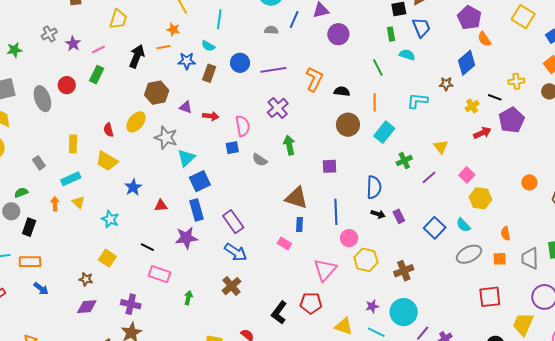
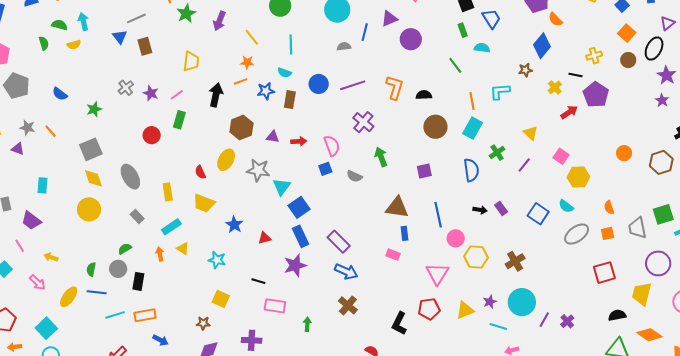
gray ellipse: (42, 99) -> (130, 177), moved
orange line: (375, 102) -> (472, 101), moved
blue semicircle: (374, 187) -> (471, 170), moved
yellow triangle: (344, 326) -> (465, 310), moved, turned -30

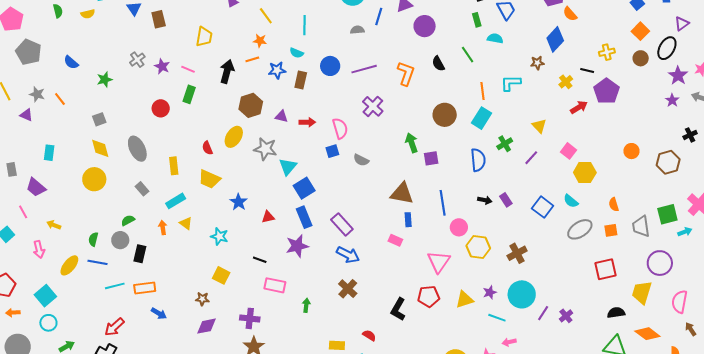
pink line: (177, 95) -> (188, 69), turned 56
black semicircle: (424, 95) -> (438, 64), moved, turned -119
gray square: (91, 149) -> (99, 119), size x0.6
green arrow: (381, 157) -> (412, 143), moved
pink arrow: (37, 282) -> (39, 249), turned 30

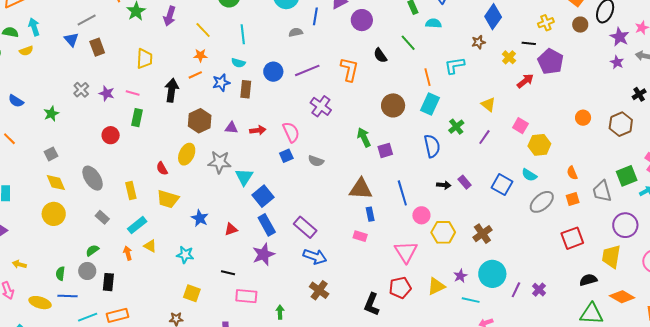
yellow ellipse: (69, 265) -> (40, 303), turned 75

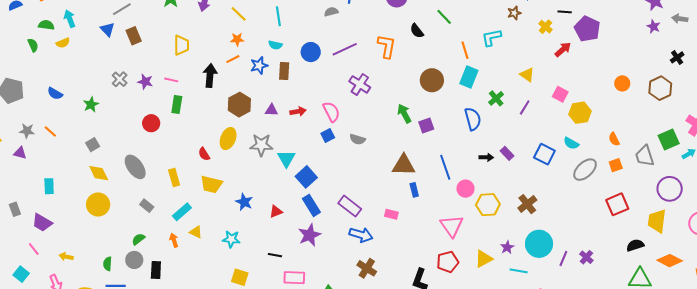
pink rectangle: (360, 236) -> (391, 214), moved

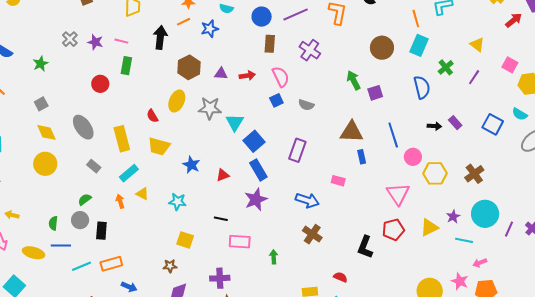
brown rectangle: (284, 71) -> (270, 44), moved
yellow rectangle: (174, 178) -> (122, 139), size x1.4
purple rectangle: (350, 206) -> (297, 150), moved, turned 70

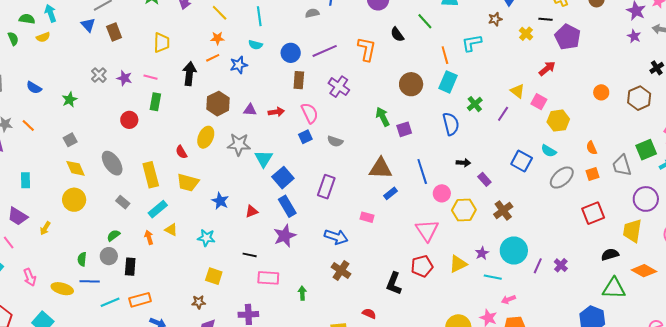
red arrow: (514, 20) -> (547, 68), moved
yellow triangle: (477, 45) -> (518, 91), moved
purple rectangle: (455, 123) -> (484, 179), moved
blue rectangle: (362, 157) -> (390, 193), turned 64
yellow arrow: (12, 215) -> (45, 228), moved, turned -72

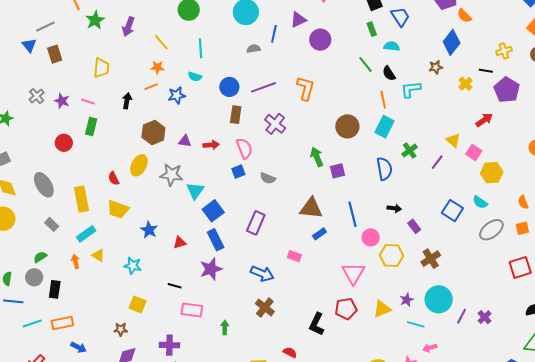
black semicircle: (397, 34) -> (389, 73), moved
black arrow: (189, 74) -> (127, 101), size x0.7

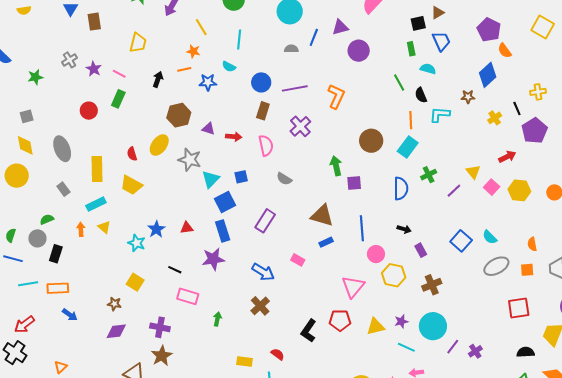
black line: (486, 71) -> (517, 108), turned 48
blue square: (238, 172) -> (241, 177), moved
yellow hexagon: (492, 173) -> (519, 190), moved
blue star: (149, 230) -> (156, 229), moved

